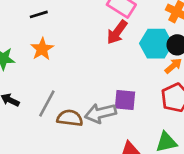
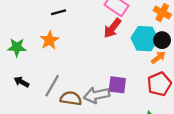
black line: (39, 14) -> (59, 12), moved

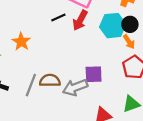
black line: (59, 12) -> (58, 18), moved
orange arrow: (158, 57) -> (129, 42), turned 104
brown semicircle: (71, 98) -> (50, 81), moved

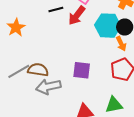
gray line: (31, 85) -> (19, 71), turned 30
gray arrow: (75, 87) -> (48, 87), moved

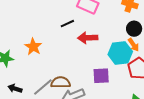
red arrow: (77, 16) -> (88, 38), moved, turned 60
cyan hexagon: (108, 26) -> (120, 53), moved

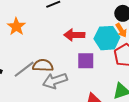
red arrow: (88, 38) -> (74, 35), moved

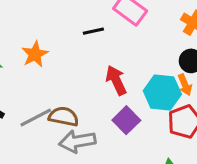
red arrow: (74, 35) -> (116, 80), turned 54
purple square: (86, 61) -> (126, 120), turned 36

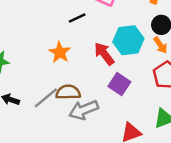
orange star: (35, 54) -> (60, 52), moved
cyan hexagon: (162, 93) -> (128, 40), moved

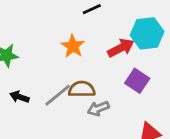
red arrow: (104, 54) -> (121, 48), turned 100
gray arrow: (84, 110) -> (98, 108), size x0.7

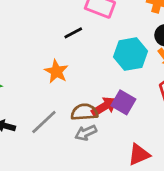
red arrow: (121, 48) -> (104, 106), moved
brown semicircle: (82, 89) -> (84, 112), moved

